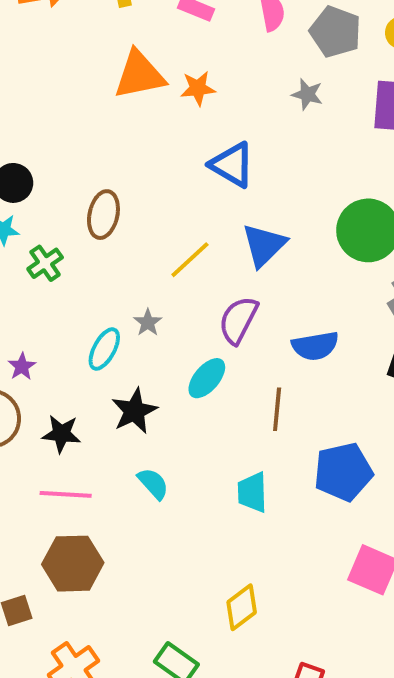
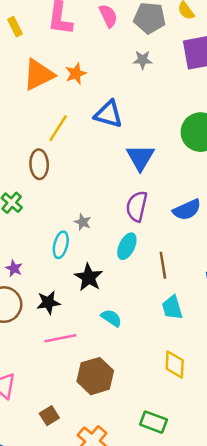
yellow line: (190, 260) -> (58, 128), moved
brown line: (277, 409) -> (163, 265), moved
brown hexagon: (73, 564) -> (95, 376), moved
yellow diamond: (242, 607) -> (175, 364), moved, turned -36

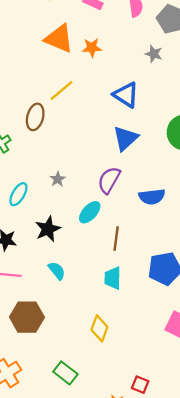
orange triangle: (39, 75) -> (59, 39), turned 32
blue triangle: (109, 114) -> (126, 95), moved
cyan ellipse: (61, 245) -> (18, 194), moved

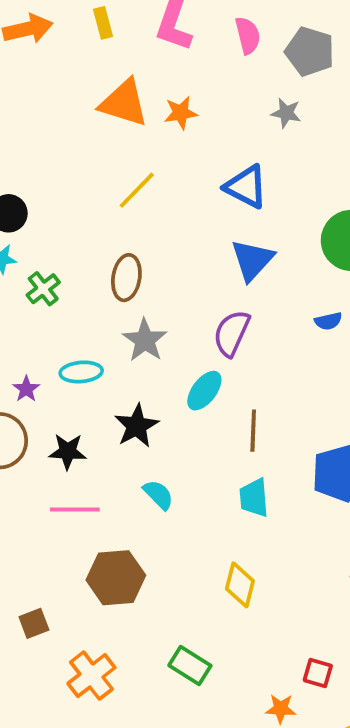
brown ellipse: (35, 117) -> (126, 278), moved
gray star: (58, 179) -> (145, 340), size x1.6
cyan ellipse: (18, 194) -> (81, 372), turned 60
blue semicircle: (152, 197) -> (328, 321), moved, size x0.6

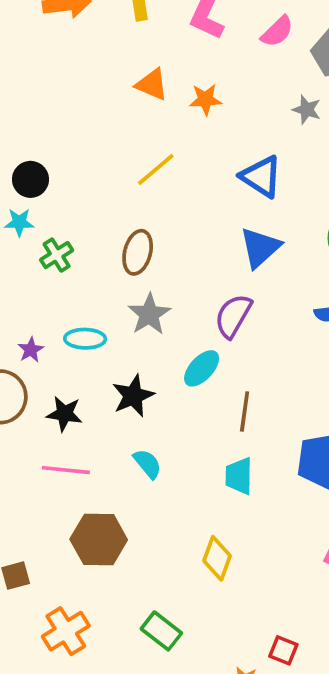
pink semicircle: (248, 35) -> (277, 31), turned 54
orange triangle: (124, 103) -> (152, 84), size x0.7

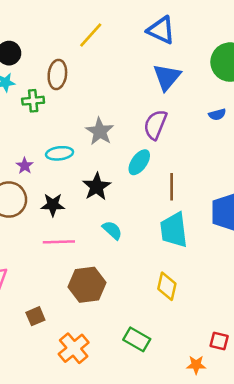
brown ellipse: (138, 252) -> (57, 74), moved
green cross: (57, 255) -> (33, 101), turned 35
cyan trapezoid: (239, 476) -> (174, 230), size x1.4

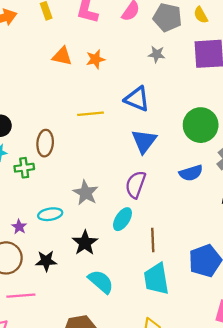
yellow line: (91, 35) -> (90, 114), moved, turned 45
blue semicircle: (217, 115) -> (191, 173), size x1.5
cyan semicircle: (112, 230) -> (101, 282), size x1.4
pink line: (59, 242) -> (21, 296), moved

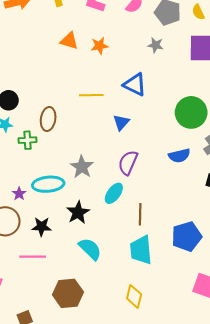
blue triangle: (144, 141) -> (121, 122), moved, size x0.7
cyan ellipse: (50, 214) -> (48, 184), size x1.4
pink line: (21, 296) -> (33, 257), moved

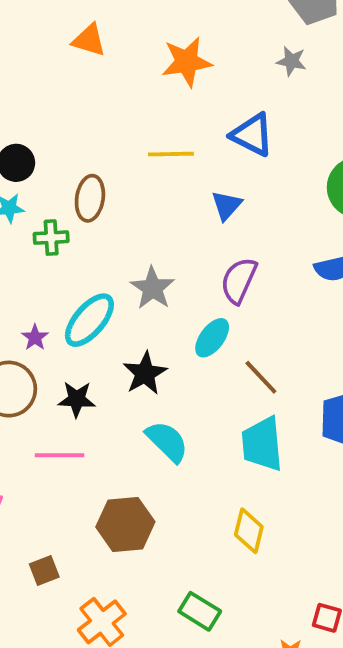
orange triangle: (69, 41) -> (89, 40), moved
orange star: (99, 46) -> (187, 62), size x1.5
cyan ellipse: (48, 184) -> (89, 320), turned -44
brown line: (140, 214) -> (261, 377), turned -45

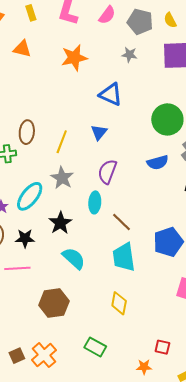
yellow line: (171, 154) -> (62, 142), moved, turned -65
cyan ellipse: (212, 338) -> (95, 202), turned -30
brown square: (44, 570) -> (17, 356), moved

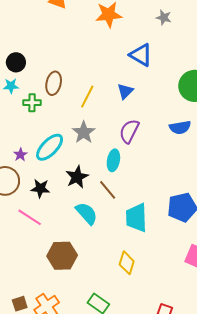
brown line: (122, 222) -> (108, 190), moved
pink line: (17, 268) -> (30, 217), turned 30

